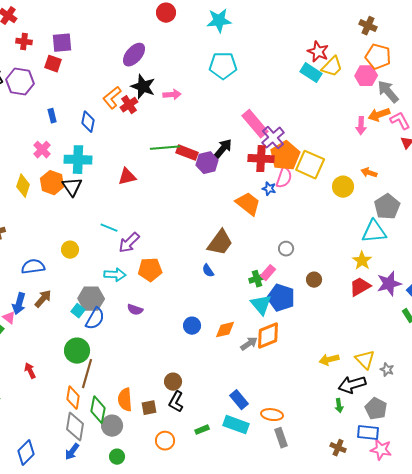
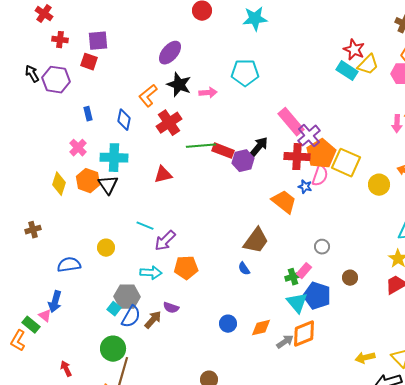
cyan pentagon: (223, 66) -> (245, 73), moved
red cross: (129, 105) -> (169, 123), moved, size x1.4
brown arrow: (43, 299) -> (153, 320), moved

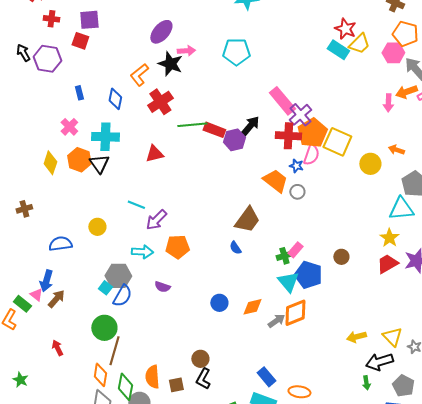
pink arrow: (208, 93) -> (186, 51), moved
gray circle: (322, 247) -> (297, 192), moved
brown arrow: (153, 320) -> (56, 299), moved

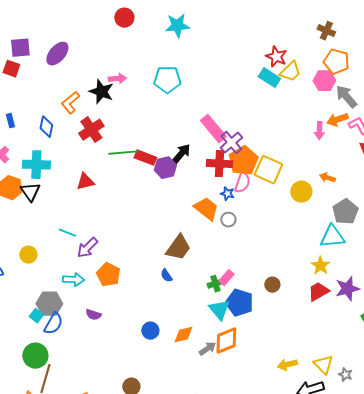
purple ellipse: (161, 32) -> (57, 54), moved
orange pentagon: (177, 247) -> (108, 275), turned 30

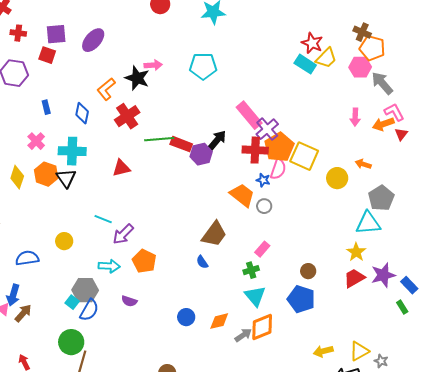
brown cross: (326, 31) -> (362, 32), moved
orange arrow: (337, 120) -> (383, 124), moved
pink rectangle: (226, 278) -> (262, 249), moved
blue pentagon: (239, 303) -> (301, 299), moved
yellow triangle: (323, 365) -> (359, 351), turned 45

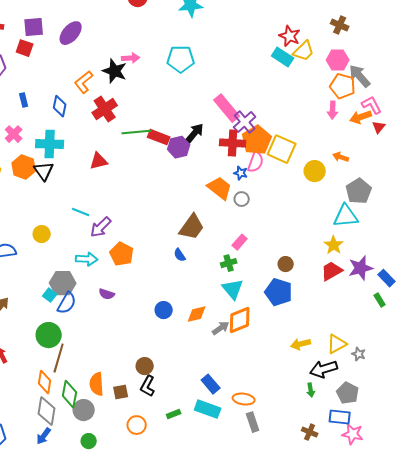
orange pentagon: (372, 48) -> (343, 86), moved

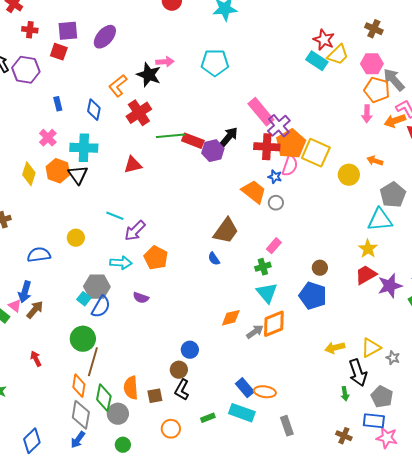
purple star: (361, 268) -> (390, 286), moved
blue circle: (164, 310) -> (190, 350), moved
black arrow: (324, 369) -> (358, 373), turned -92
orange ellipse: (244, 399) -> (265, 392), moved

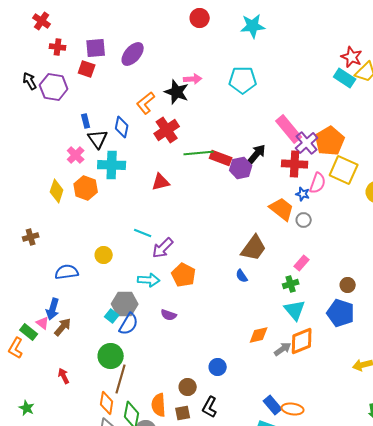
orange pentagon: (291, 144) -> (330, 141), moved
black triangle: (78, 175) -> (98, 139), moved
brown circle: (179, 370) -> (188, 387), moved

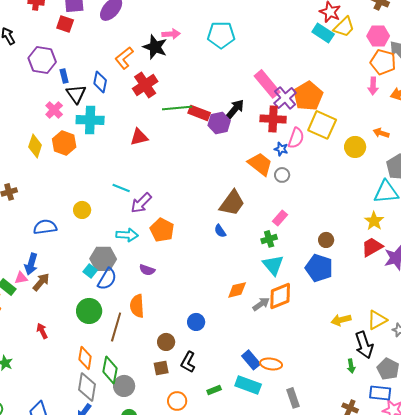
purple hexagon: (54, 87) -> (42, 60), moved
pink triangle: (43, 323) -> (21, 278), turned -48
brown line: (121, 379) -> (116, 327), moved
orange semicircle: (159, 405) -> (137, 306), moved

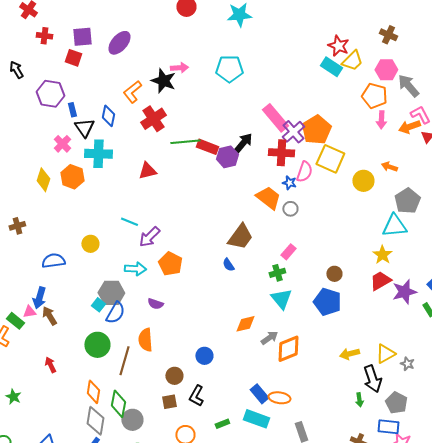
orange pentagon: (383, 62) -> (374, 96), moved
brown arrow: (41, 282) -> (49, 316), turned -72
orange diamond: (280, 296) -> (288, 349), moved

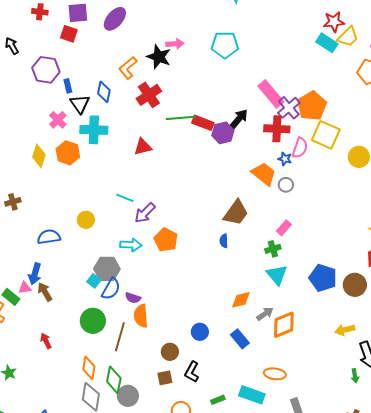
red star: (338, 46) -> (334, 22), turned -30
blue semicircle: (228, 265) -> (224, 241), turned 32
brown circle: (334, 274) -> (355, 285), moved, size x1.5
purple semicircle: (155, 304) -> (133, 298), moved
blue rectangle: (259, 394) -> (240, 339), moved

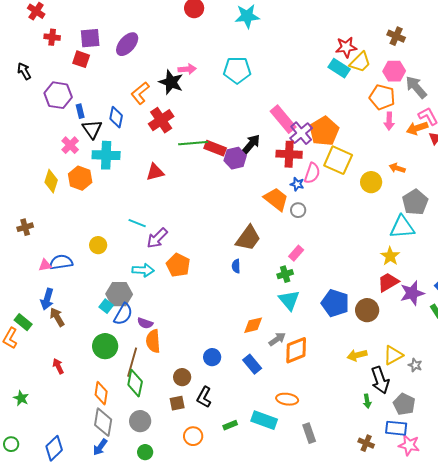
pink triangle: (25, 288) -> (45, 265), moved
green diamond: (114, 380) -> (135, 383), moved

